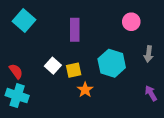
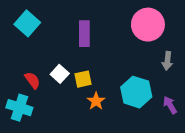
pink circle: (131, 22) -> (148, 25), size x1.6
cyan hexagon: (112, 63) -> (136, 92), moved
red semicircle: (16, 71) -> (32, 80), moved

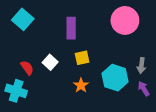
gray arrow: (167, 61) -> (141, 66), moved
yellow square: (83, 79) -> (82, 58), moved

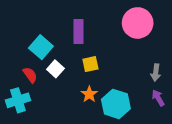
cyan square: (23, 19) -> (41, 47), moved
cyan hexagon: (115, 78) -> (116, 104), moved
cyan cross: (16, 91) -> (18, 100), turned -35

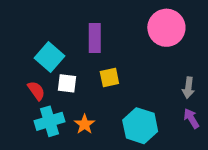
white square: (55, 69) -> (67, 83), turned -35
orange star: (89, 94) -> (85, 124), moved
cyan cross: (18, 100) -> (49, 121), moved

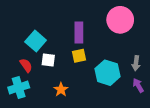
purple rectangle: (95, 38) -> (79, 33), moved
cyan cross: (49, 121) -> (19, 88), moved
cyan hexagon: (140, 126) -> (107, 73), moved

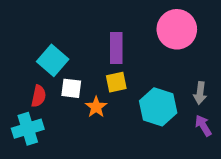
red semicircle: (26, 65) -> (39, 96), turned 48
orange star: (61, 90) -> (96, 107), moved

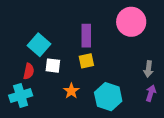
orange star: (96, 107) -> (71, 91), moved
cyan hexagon: (158, 107) -> (108, 97), moved
purple arrow: (203, 126) -> (151, 93), turned 49

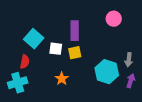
pink circle: (131, 22) -> (114, 19), size x0.6
white square: (53, 66) -> (56, 49), moved
cyan hexagon: (108, 97) -> (107, 72), moved

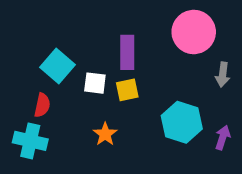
pink circle: (114, 19) -> (194, 32), size x1.6
gray arrow: (129, 60) -> (223, 75), moved
cyan cross: (18, 83) -> (30, 141), turned 30

